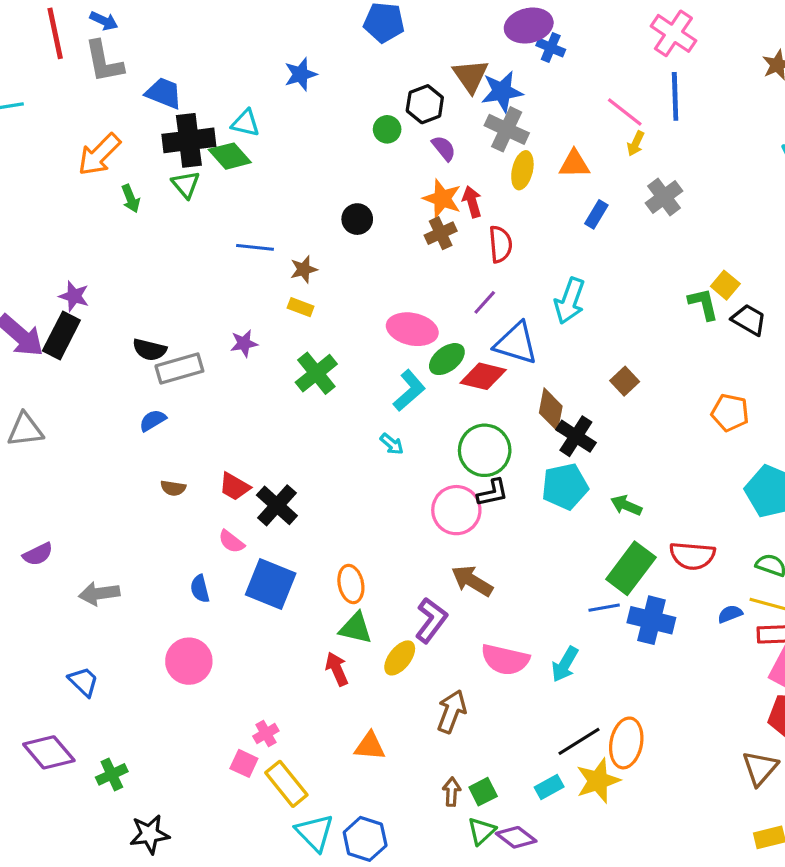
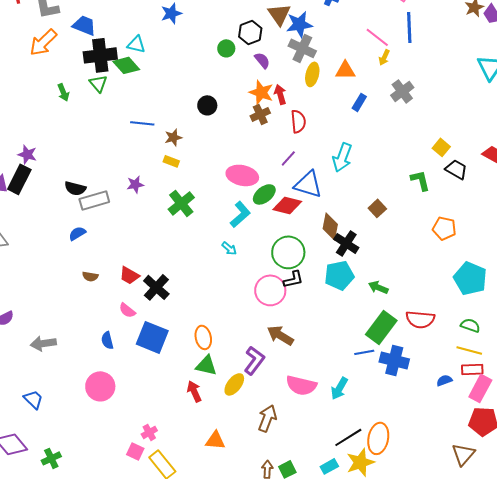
orange arrow: (99, 155) -> (43, 42), moved
green L-shape: (703, 304) -> (420, 180), moved
blue semicircle: (730, 614) -> (444, 380), moved

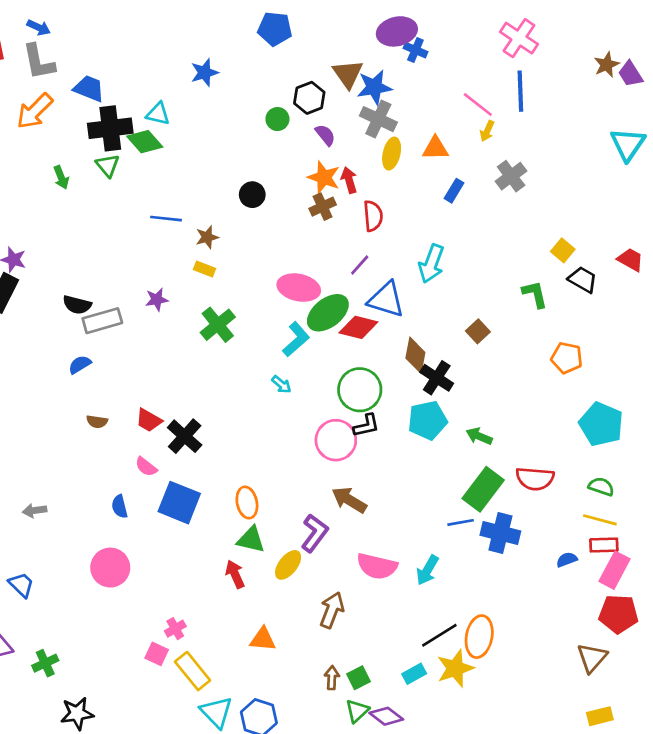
green ellipse: (264, 194) -> (328, 313), size x1.4
gray arrow: (43, 343) -> (35, 510), size x0.7

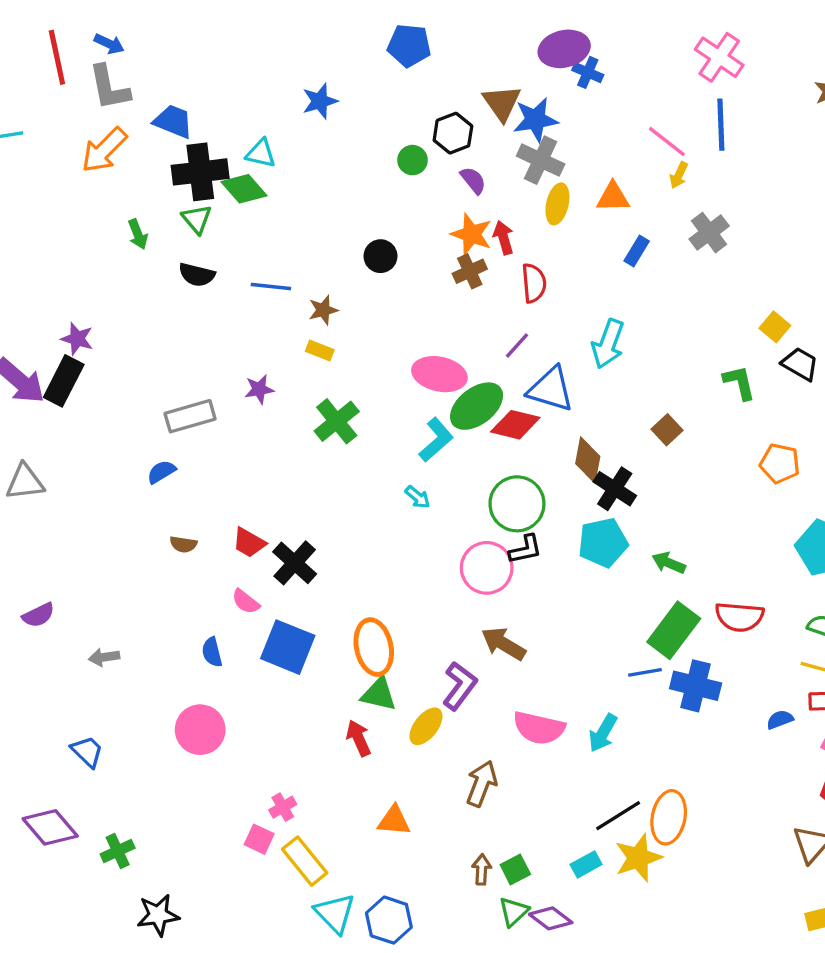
black semicircle: (77, 305) -> (197, 275), moved
orange ellipse: (247, 503) -> (374, 647), size x1.4

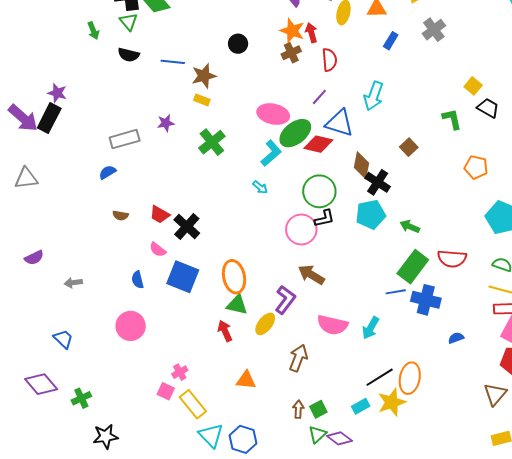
brown star: (323, 310) -> (204, 76), size x1.4
blue semicircle: (780, 720) -> (456, 338), moved

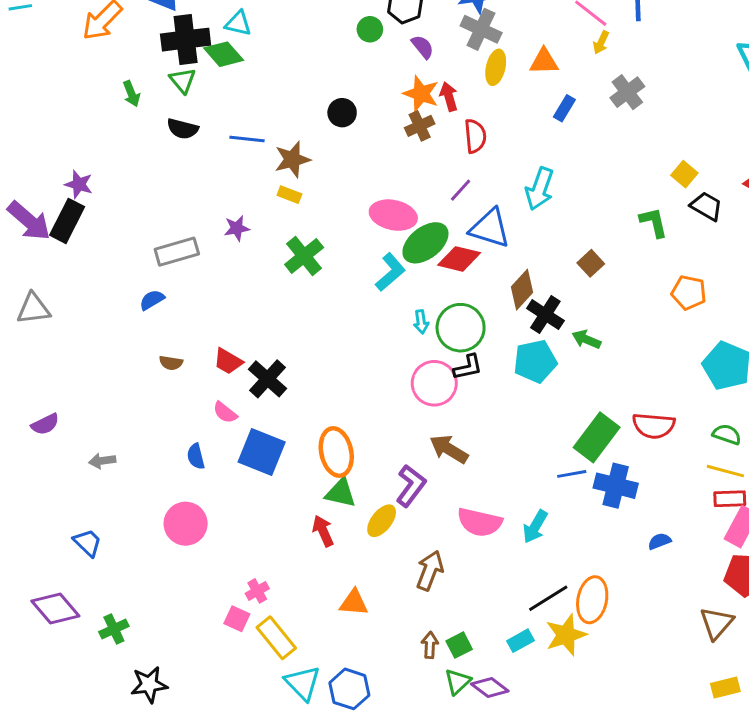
brown diamond: (362, 165) -> (522, 290), turned 32
cyan arrow: (260, 187) -> (421, 322), moved, turned 42
green arrow: (410, 226) -> (586, 339), moved

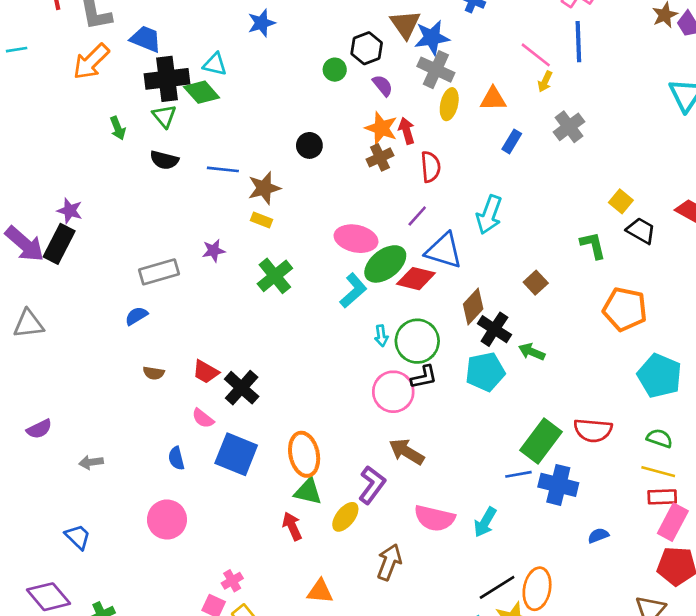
orange pentagon: (689, 293) -> (625, 309), size x1.4

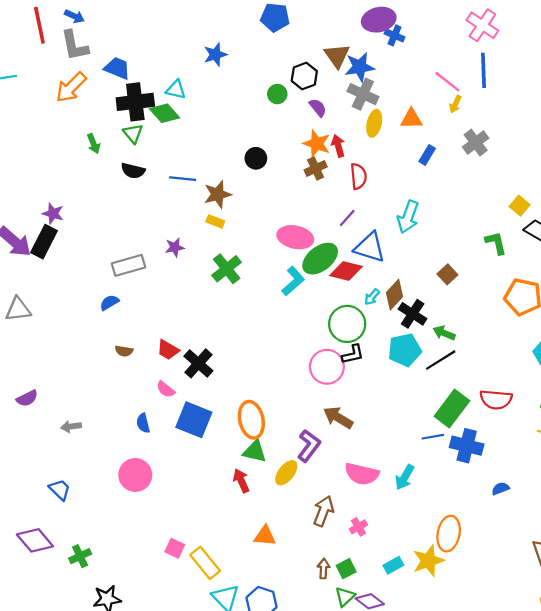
cyan arrow: (381, 336) -> (372, 297), moved, turned 48
pink cross: (232, 581) -> (358, 527), moved
black line: (497, 587) -> (441, 360), moved

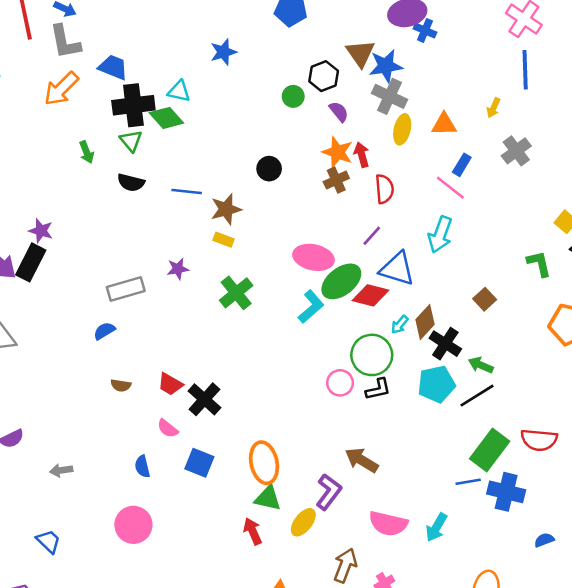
pink line: (447, 82) -> (450, 188), moved
pink circle: (327, 367) -> (340, 383), moved, size x0.7
blue square: (194, 420) -> (199, 463), size x0.7

